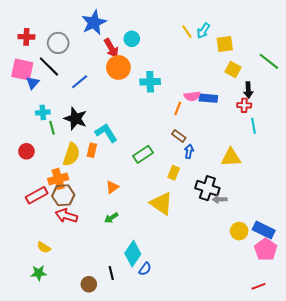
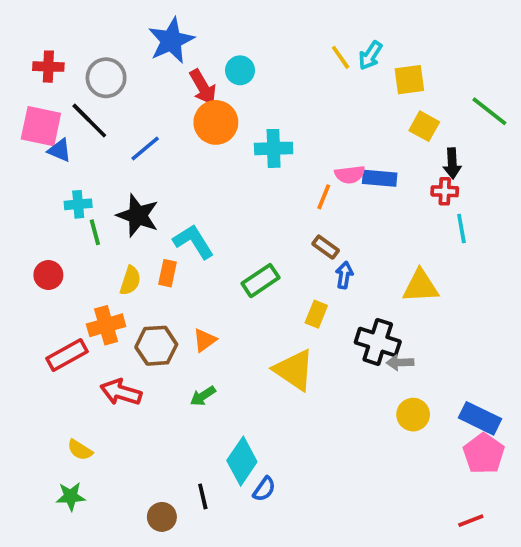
blue triangle: (33, 83) -> (60, 150), turned -48
yellow semicircle: (71, 154) -> (130, 281), size x0.7
brown hexagon: (63, 195) -> (156, 346), moved
yellow circle: (239, 231) -> (413, 415), moved

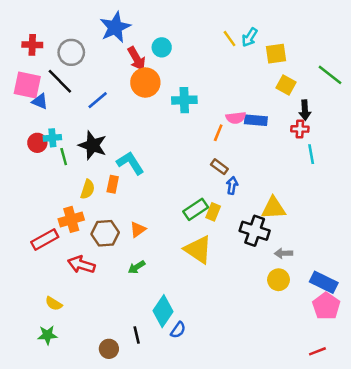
red circle: (48, 275) -> (37, 143), moved
green rectangle: (260, 281) -> (196, 209), moved
yellow triangle: (421, 286) -> (273, 208), moved
gray arrow: (400, 362) -> (284, 253), moved

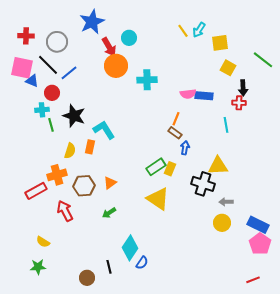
blue line: (98, 100) -> (69, 73), moved
orange line: (218, 133) -> (176, 119), moved
red circle: (37, 143) -> (52, 93), moved
cyan line: (311, 154) -> (226, 125), moved
red arrow: (81, 265) -> (65, 211), turned 45

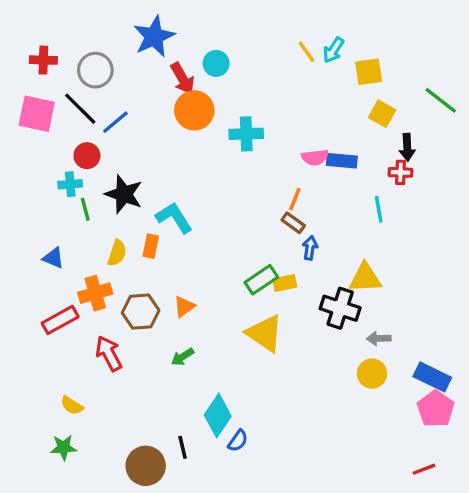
blue triangle: (32, 81) -> (53, 258), moved
yellow rectangle: (170, 169) -> (285, 283), turned 56
brown circle: (87, 278) -> (146, 466), size x1.5

